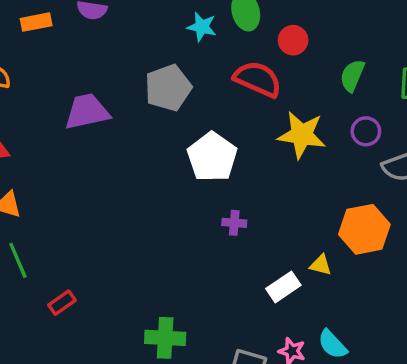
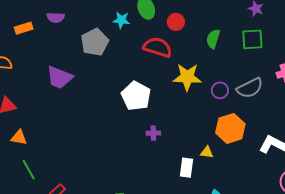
gray pentagon: (168, 88) -> (95, 42), moved
purple trapezoid: (87, 112) -> (59, 77), turned -140
purple circle: (366, 131) -> (220, 90), moved
white rectangle: (283, 287) -> (186, 168), turned -42

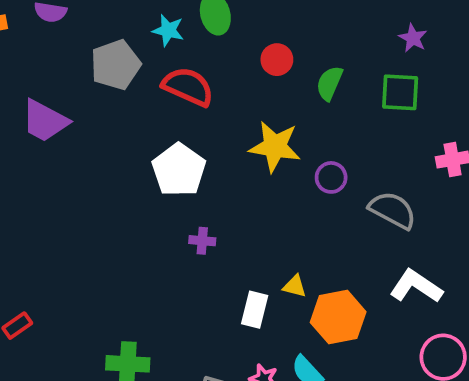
red circle: (176, 22) -> (277, 60), moved
red semicircle: (158, 47) -> (188, 87), moved
gray semicircle: (250, 88) -> (393, 210), moved, turned -132
orange hexagon: (230, 128) -> (338, 317), moved

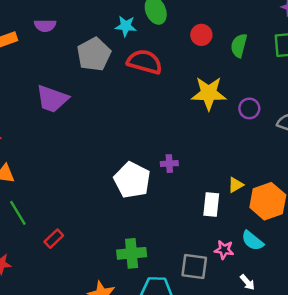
white pentagon: (179, 170) -> (132, 180), moved
yellow triangle: (295, 286) -> (236, 185), turned -35

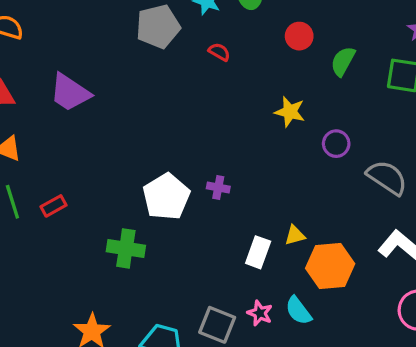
red semicircle: (145, 62) -> (219, 52), size x0.5
yellow star: (209, 93) -> (290, 112), size x0.7
purple trapezoid: (52, 99) -> (70, 93), moved
red rectangle: (54, 239) -> (54, 206), moved
green cross: (132, 253) -> (126, 248), moved

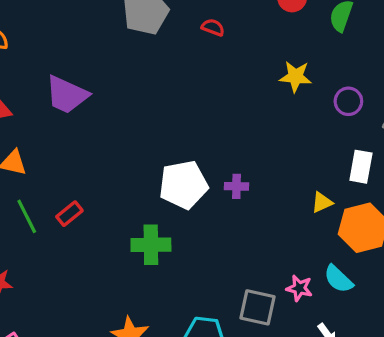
purple cross: (218, 188) -> (236, 186), moved
white pentagon: (166, 197) -> (183, 185), turned 30
white rectangle: (258, 252) -> (361, 167), moved

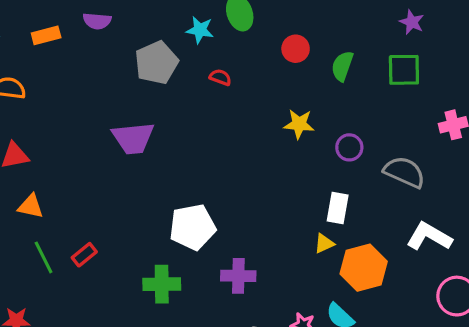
purple trapezoid: (67, 95) -> (133, 138), moved, turned -30
white rectangle: (361, 167) -> (338, 208), moved
purple cross: (236, 186) -> (238, 276), moved, size x1.5

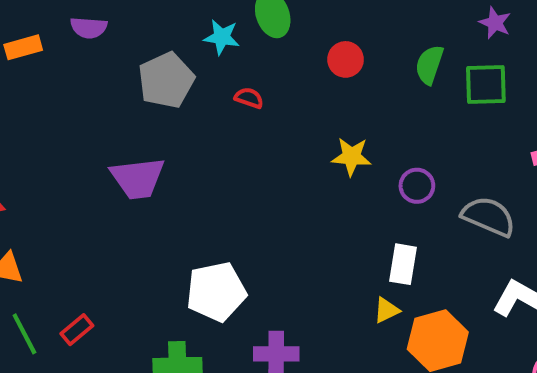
green semicircle: (342, 66) -> (429, 65), moved

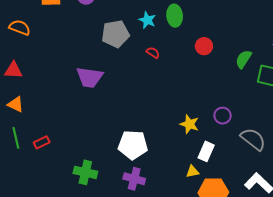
yellow star: (351, 157) -> (189, 124), moved
white pentagon: (216, 292) -> (133, 145), moved

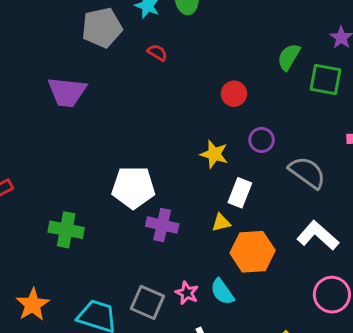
red circle: (204, 46) -> (234, 94), moved
purple cross: (134, 179) -> (162, 225), moved

